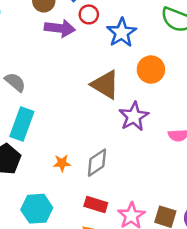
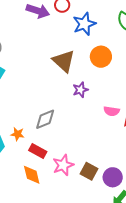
purple star: (134, 116) -> (80, 90), size x0.7
orange star: (62, 163) -> (17, 134), moved

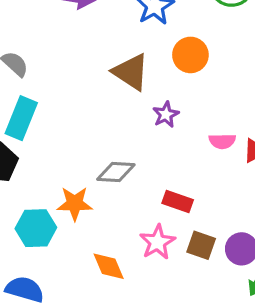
gray diamond: (45, 119) -> (116, 172), turned 35
orange star: (17, 134) -> (75, 204), size x1.5
red rectangle: (38, 151) -> (178, 201), moved

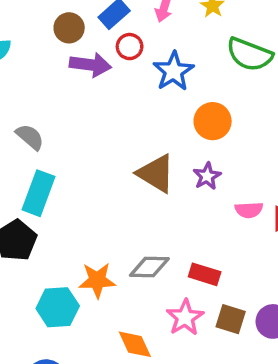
brown triangle: (131, 72) -> (156, 173), moved
purple star: (166, 114) -> (207, 176), moved
gray diamond: (116, 172) -> (149, 267), moved

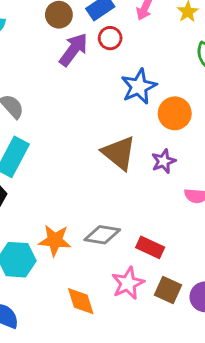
purple arrow: (90, 65) -> (74, 50), turned -68
blue star: (173, 71) -> (139, 87), moved

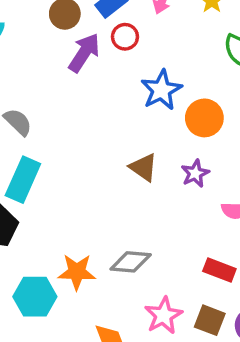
brown triangle: (119, 153) -> (143, 167), size x0.7
red rectangle: (150, 247) -> (219, 270), moved

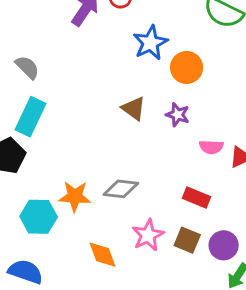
purple star: (195, 173) -> (178, 115), turned -30

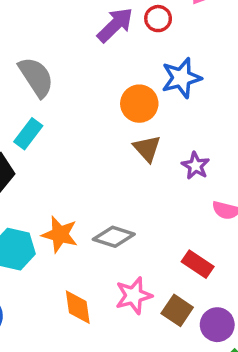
gray semicircle: (27, 67) -> (36, 77), size x1.4
orange circle: (187, 67) -> (139, 104), moved
cyan rectangle: (31, 117) -> (28, 134), size x0.7

